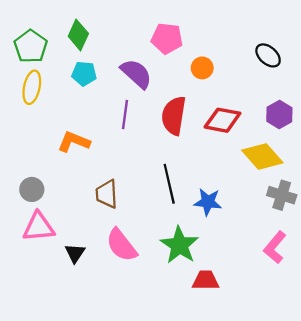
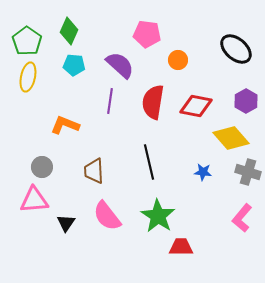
black ellipse: (268, 55) -> (236, 49), size x1.4
gray circle: (32, 189) -> (42, 167), moved
blue star: (208, 202) -> (203, 172), moved, size x0.7

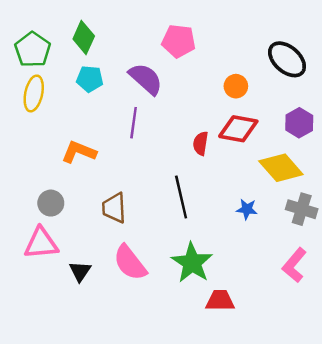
orange circle: (178, 60) -> (236, 86), moved
red semicircle: (153, 102) -> (201, 143), moved, size x0.6

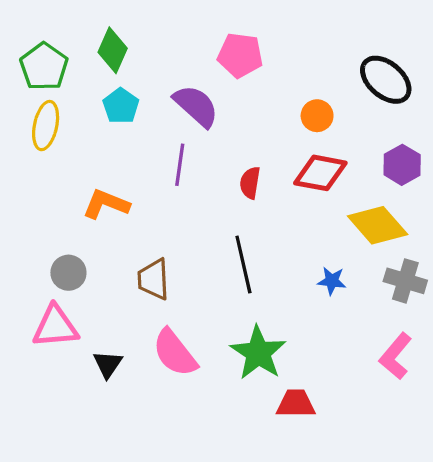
cyan pentagon: (90, 79) -> (121, 106), turned 30
red semicircle: (201, 143) -> (250, 183), moved

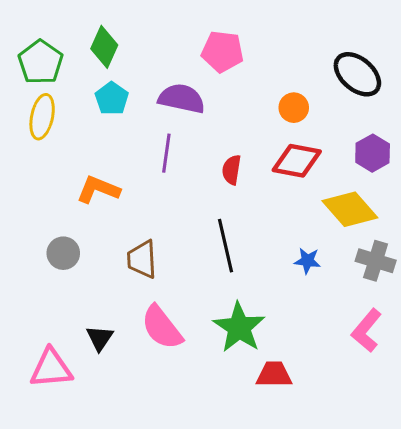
purple semicircle: (196, 106) -> (182, 99), turned -30
pink triangle: (55, 327) -> (51, 368), moved

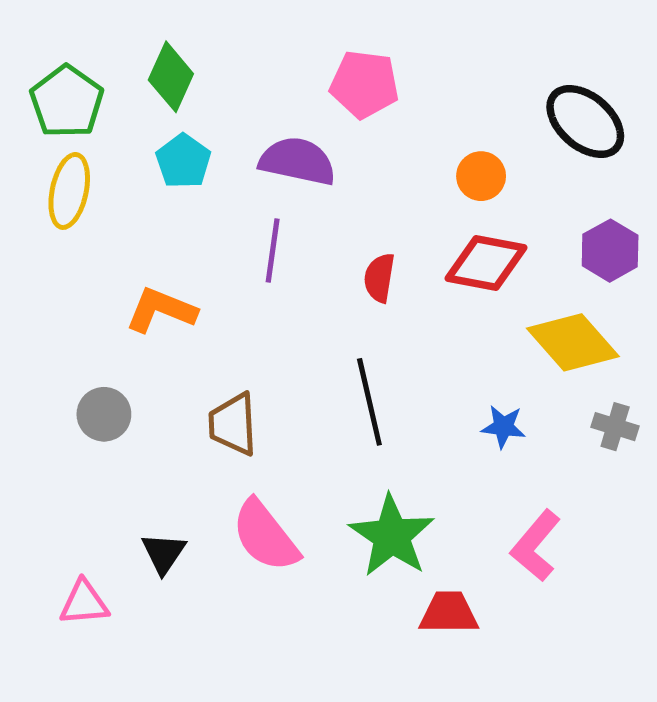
gray cross: (376, 261) -> (615, 427), size x0.7
pink L-shape: (366, 330) -> (536, 546), moved
pink triangle: (51, 368) -> (84, 603), size x0.7

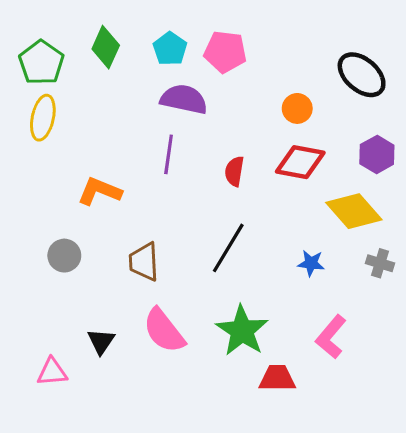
cyan pentagon: (183, 161) -> (170, 49), moved
black line: (369, 402) -> (228, 248), turned 44

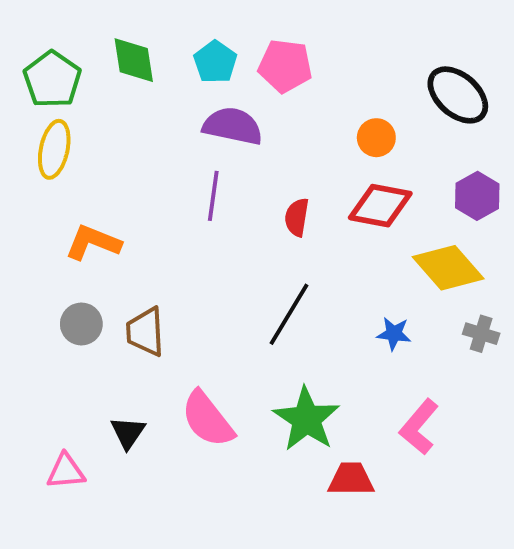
green diamond: (106, 47) -> (134, 60), turned -33
orange L-shape: (100, 191) -> (93, 242), moved
brown trapezoid: (144, 262) -> (145, 332), moved

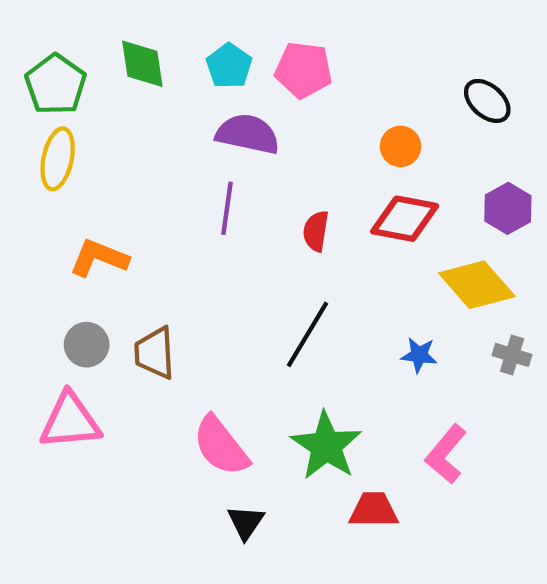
black ellipse: (458, 95) -> (487, 101), size x0.7
black triangle: (128, 433) -> (246, 522), moved
pink triangle: (66, 471) -> (70, 421), moved, size x1.5

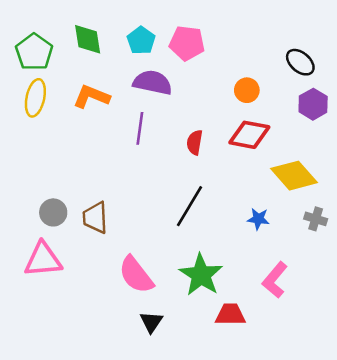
purple hexagon: (508, 208) -> (313, 104), moved
orange L-shape: (99, 258) -> (91, 97), moved

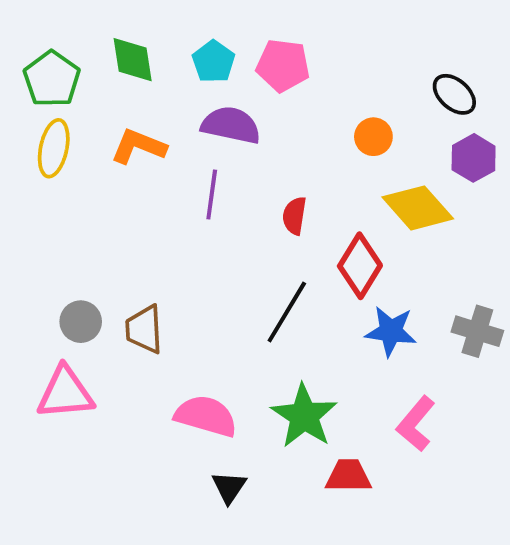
red diamond: (249, 135) -> (360, 266), moved, turned -69
yellow diamond: (294, 176) -> (418, 208), moved
blue star: (258, 219) -> (391, 331), size x1.5
gray cross: (316, 219) -> (477, 331), size x1.4
pink semicircle: (136, 275) -> (206, 416), turned 144

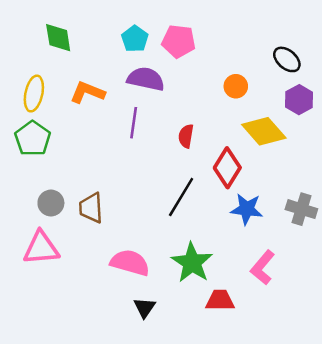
green diamond: (133, 60) -> (58, 38), moved
green pentagon: (52, 79) -> (33, 139), moved

